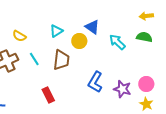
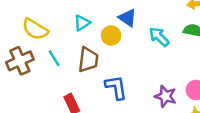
yellow semicircle: (19, 36) -> (35, 29), size x1.5
blue L-shape: (95, 82) -> (116, 87), moved, turned 140

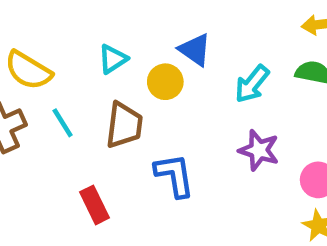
cyan arrow: (159, 37) -> (252, 84), turned -95
purple star: (165, 96) -> (259, 150), moved

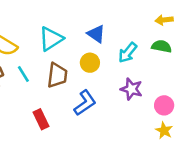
cyan triangle: (113, 59) -> (51, 39), size x1.5
yellow circle: (165, 82) -> (90, 63), moved
blue L-shape: (174, 175) -> (85, 103), turned 64

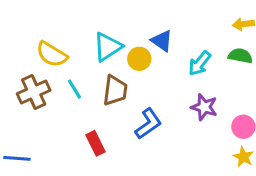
yellow circle: (90, 63) -> (139, 59), moved

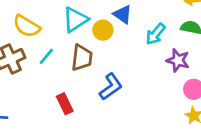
cyan line: (74, 89) -> (46, 56), turned 72
purple star: (204, 107) -> (178, 60), moved

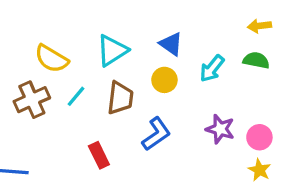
yellow circle: (103, 30) -> (164, 80), moved
purple star: (178, 60) -> (220, 129), moved

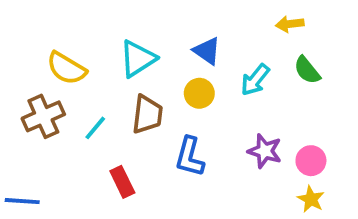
yellow arrow: (259, 26) -> (290, 24), moved
green semicircle: (256, 60) -> (307, 70), turned -140
cyan line: (76, 96) -> (95, 128), moved
blue L-shape: (156, 134) -> (190, 157), turned 140

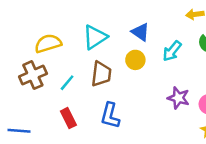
yellow semicircle: (66, 68) -> (48, 43), turned 132
blue L-shape: (190, 157) -> (110, 116), moved
red rectangle: (122, 182) -> (68, 118), moved

